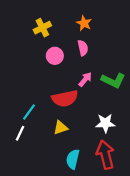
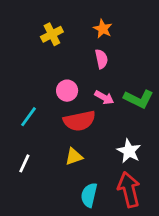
pink circle: (55, 56) -> (67, 91), moved
pink arrow: (85, 79) -> (104, 97), turned 80
cyan line: (29, 112) -> (29, 117), moved
white star: (105, 123) -> (129, 151), turned 30

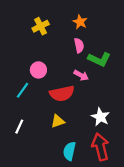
pink circle: (67, 91) -> (38, 70), moved
green L-shape: (139, 99) -> (99, 59), moved

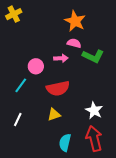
orange star: (80, 22) -> (75, 21), size x1.5
yellow cross: (41, 26) -> (14, 14), moved
pink semicircle: (79, 45) -> (74, 43), turned -64
pink arrow: (81, 75) -> (61, 58), moved, turned -32

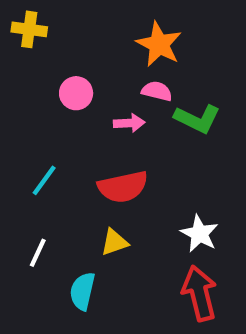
yellow cross: (14, 14) -> (29, 29), turned 35
pink circle: (36, 66) -> (76, 93), moved
cyan semicircle: (65, 143) -> (82, 291), moved

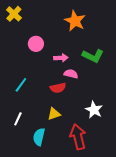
yellow cross: (29, 29) -> (14, 14), turned 35
pink semicircle: (157, 91) -> (71, 74), moved
red semicircle: (123, 187) -> (58, 88), size x0.7
red arrow: (199, 293) -> (78, 137), moved

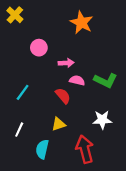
green L-shape: (93, 56) -> (106, 80), moved
red semicircle: (58, 88) -> (63, 96), turned -119
white star: (94, 110) -> (102, 120), turned -30

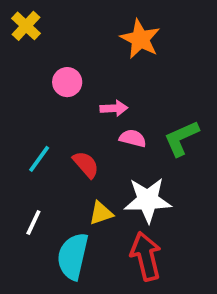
green L-shape: (106, 80) -> (181, 138), turned 130
red semicircle: (63, 96) -> (86, 164), moved
white star: (102, 120) -> (148, 200), moved, size x1.4
cyan semicircle: (42, 149) -> (73, 256), size x1.4

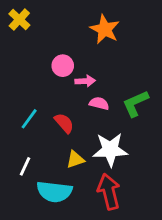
pink circle: (67, 82) -> (63, 66), moved
cyan semicircle: (73, 256) -> (54, 192), turned -96

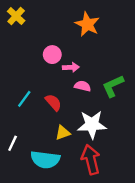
white line: (25, 166) -> (13, 143), moved

